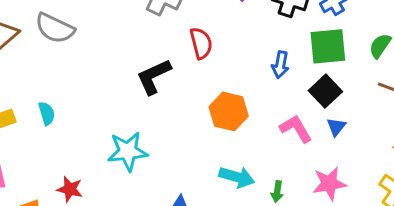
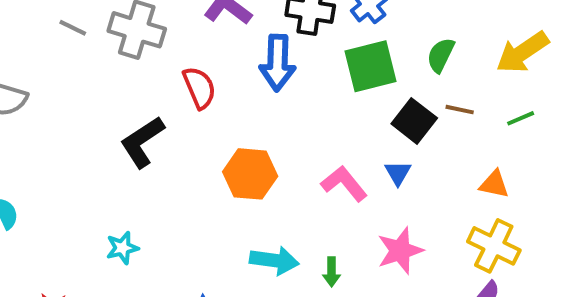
blue arrow: (280, 65) -> (278, 63), moved, size x1.5
black square: (325, 91) -> (414, 121), moved
cyan star: (128, 151) -> (122, 248), size x0.6

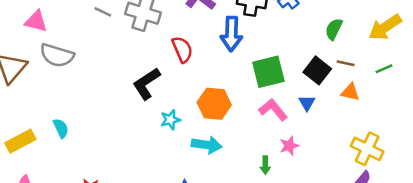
green square: (371, 66) -> (268, 72), moved
orange triangle: (494, 184) -> (350, 92), moved
cyan star: (122, 248) -> (170, 120), moved
pink star: (400, 251) -> (289, 146), moved, size x0.7
cyan arrow: (274, 260) -> (207, 145), moved

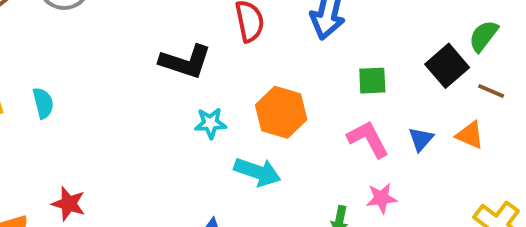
black square: (317, 70) -> (447, 66), moved
green square: (268, 72) -> (372, 81), size x0.6
black L-shape: (147, 84) -> (185, 62), turned -140
orange triangle: (350, 92) -> (470, 135), moved

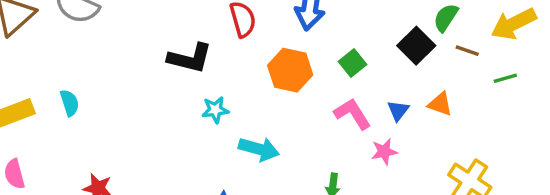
green square: (372, 81) -> (353, 63), turned -32
brown line: (491, 91) -> (467, 51), moved
orange hexagon: (281, 112) -> (290, 70), moved
pink star: (381, 198) -> (384, 152), moved

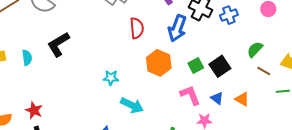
black square: (416, 46) -> (220, 66), moved
black L-shape: (190, 58) -> (58, 44), moved, turned 124
blue triangle: (398, 111) -> (217, 98), turned -40

